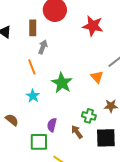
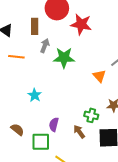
red star: (93, 26) -> (81, 24), moved
orange line: (32, 67) -> (16, 57), moved, turned -63
green star: (62, 83) -> (64, 58), moved, turned -30
brown semicircle: (12, 120) -> (17, 130), moved

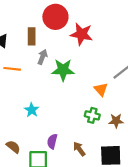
green cross: (91, 115) -> (92, 115), moved

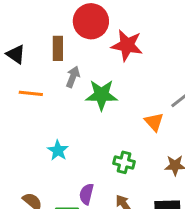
green cross: (92, 115) -> (124, 162), moved

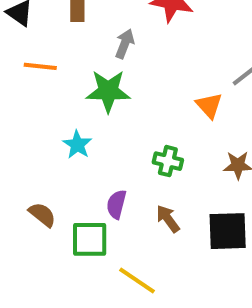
gray arrow: (73, 77) -> (125, 44), moved
green star: (101, 95) -> (108, 91), moved

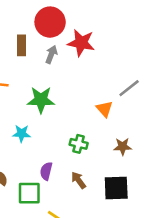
gray arrow: (125, 44) -> (51, 54), moved
cyan star: (77, 145) -> (22, 134), turned -30

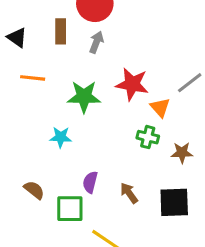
red star: (81, 43) -> (132, 84), moved
green cross: (79, 144) -> (148, 137), moved

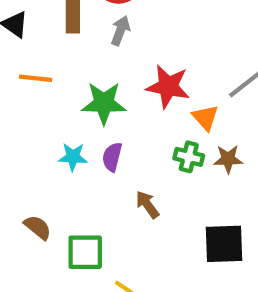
brown star: (182, 153) -> (228, 159), moved
purple semicircle: (90, 182) -> (112, 157), moved
brown arrow: (129, 193) -> (147, 205), moved

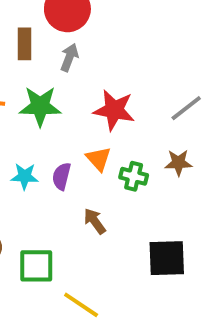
green star: (104, 103) -> (40, 106), moved
orange triangle: (205, 118) -> (99, 159), moved
brown star: (228, 159) -> (178, 163), moved

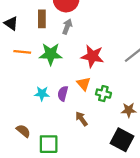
brown star: (178, 163) -> (129, 110), moved
black square: (167, 258) -> (122, 140), turned 30

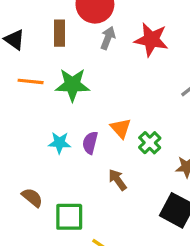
gray arrow: (67, 27) -> (108, 38), moved
red star: (92, 56) -> (151, 40), moved
green cross: (103, 94) -> (150, 143), turned 32

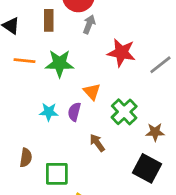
red star: (151, 40) -> (121, 53), moved
orange triangle: (121, 128) -> (92, 92), moved
green cross: (150, 143) -> (124, 112), size x1.4
brown semicircle: (32, 197) -> (26, 158), turned 60

